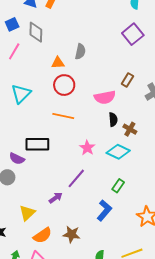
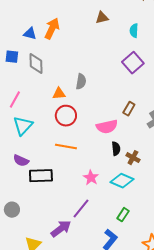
blue square: (12, 24) -> (12, 57), turned 32
pink line: (14, 51) -> (15, 100), moved
purple semicircle: (17, 159) -> (21, 161), moved
purple arrow: (56, 198) -> (61, 229), size x1.5

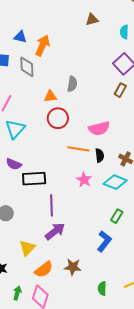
orange arrow: (52, 29) -> (42, 46), moved
brown rectangle: (129, 109) -> (120, 90), moved
orange line: (66, 147) -> (78, 149), moved
black semicircle: (116, 149) -> (100, 155), moved
purple line: (81, 209) -> (52, 205), moved, turned -40

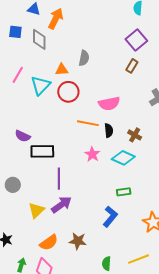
cyan triangle: (15, 129) -> (41, 85), moved
green rectangle: (117, 216) -> (124, 192), turned 48
yellow triangle: (27, 248) -> (36, 210), moved

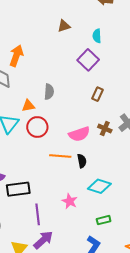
purple square: (136, 40) -> (88, 60), moved
brown cross: (135, 135) -> (105, 129), moved
pink star: (92, 154) -> (70, 201), moved

